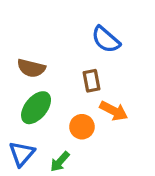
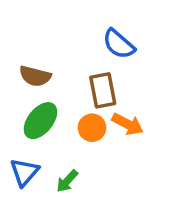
brown rectangle: (91, 81) -> (103, 90), size x1.4
orange circle: (82, 127) -> (92, 128), moved

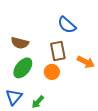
orange arrow: (128, 124) -> (86, 62), moved

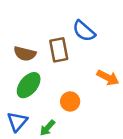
brown rectangle: (58, 51) -> (59, 50), moved
orange circle: (52, 72) -> (70, 101), moved

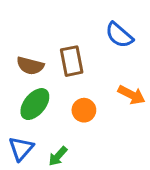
blue semicircle: (84, 31) -> (119, 35), moved
orange circle: (70, 101) -> (84, 110), moved

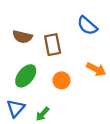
brown semicircle: (30, 66) -> (22, 37), moved

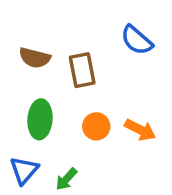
orange arrow: (96, 69) -> (140, 130), moved
green ellipse: (26, 76) -> (40, 119), turned -35

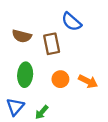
blue semicircle: (137, 40) -> (71, 22), moved

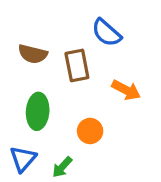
orange circle: (60, 79) -> (90, 131), moved
orange arrow: (88, 81) -> (126, 90), moved

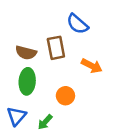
brown semicircle: (33, 54) -> (26, 53), moved

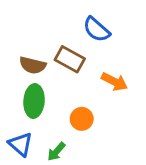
brown rectangle: (56, 48) -> (70, 59), turned -50
blue triangle: (16, 116) -> (21, 144), turned -30

